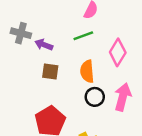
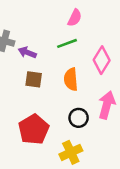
black circle: (95, 97) -> (79, 118), moved

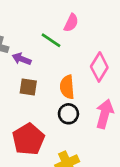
green line: (67, 43) -> (51, 40), moved, turned 54
black circle: (79, 118) -> (68, 114), moved

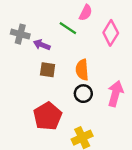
pink diamond: (99, 67) -> (111, 33), moved

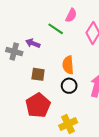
gray cross: (20, 34) -> (14, 52), moved
brown square: (48, 70) -> (38, 74), moved

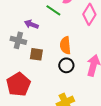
gray cross: (14, 52) -> (18, 40), moved
red pentagon: (38, 105) -> (18, 84), moved

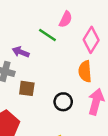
orange semicircle: (65, 45) -> (85, 71), moved

